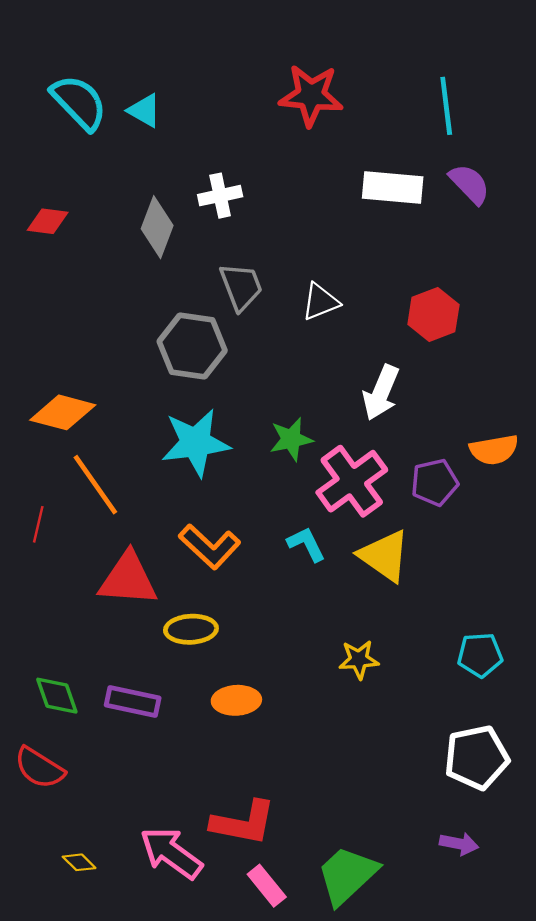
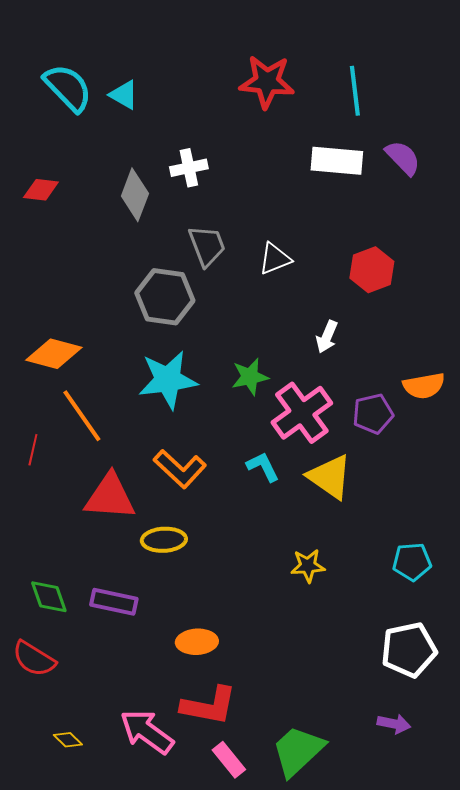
cyan line: (446, 106) -> (355, 91), moved
white arrow: (381, 393) -> (327, 337), size x0.7
orange ellipse: (236, 700) -> (197, 642), moved

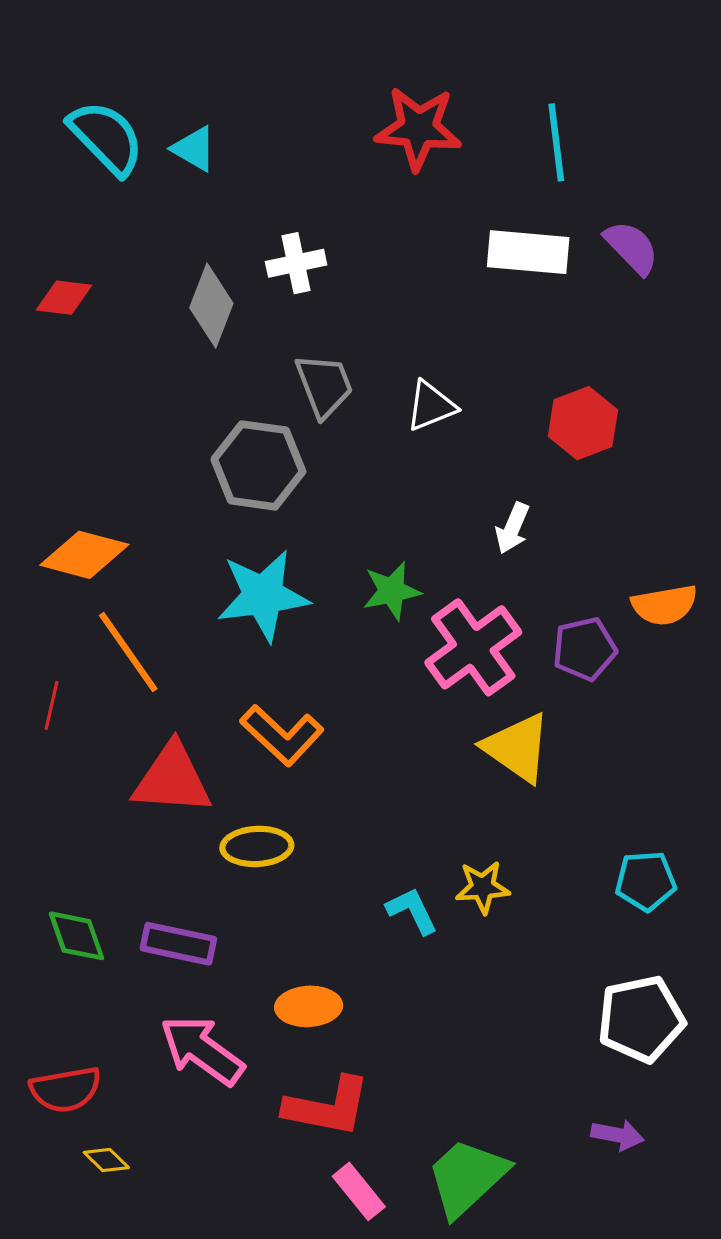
cyan L-shape: (263, 467) -> (412, 911), moved
red semicircle: (34, 659) -> (66, 1090), moved, turned -42
pink arrow: (147, 732) -> (202, 1050), moved

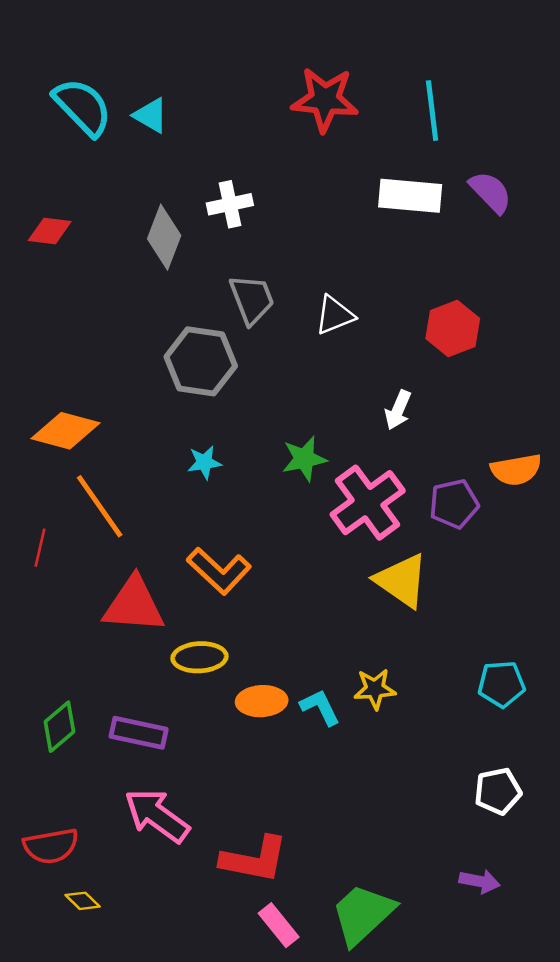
cyan star: (263, 596) -> (204, 462), size x0.5
green diamond: (77, 936) -> (59, 727), turned 69
orange ellipse: (309, 1006) -> (262, 701), moved
white pentagon: (641, 1019) -> (498, 791), size x0.7

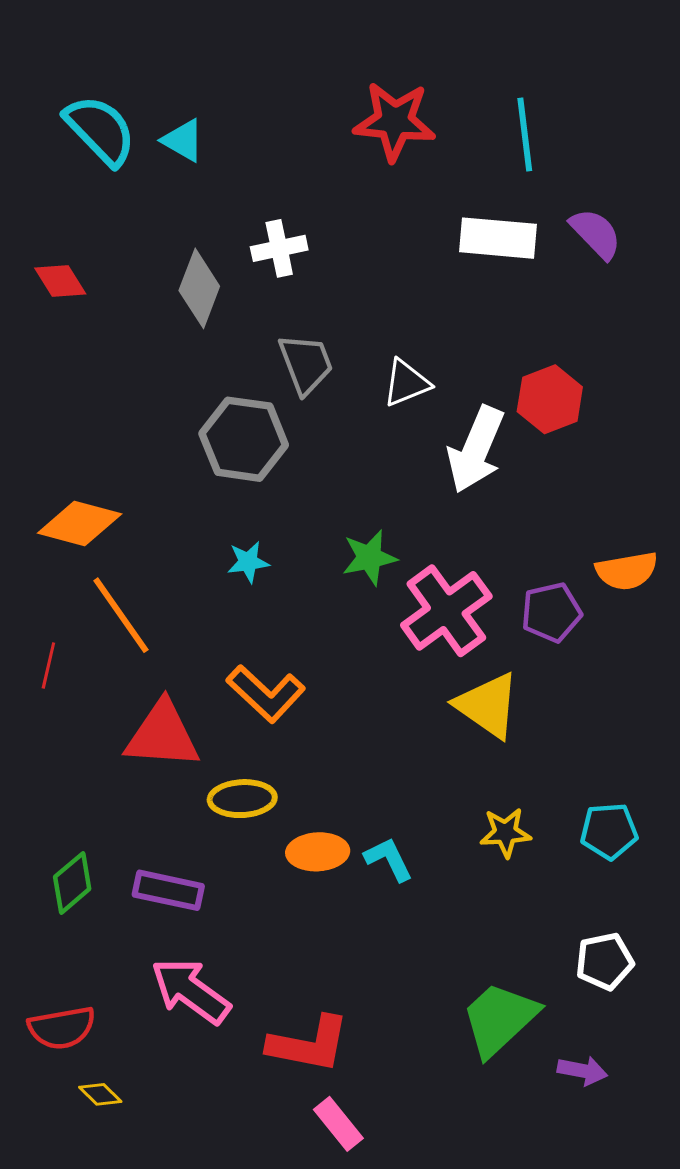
red diamond: (50, 231) -> (60, 281), turned 51
white arrow: (398, 410) -> (476, 450), moved, size x1.8
yellow star: (375, 689) -> (505, 833), moved
green trapezoid: (363, 914) -> (500, 1019), moved

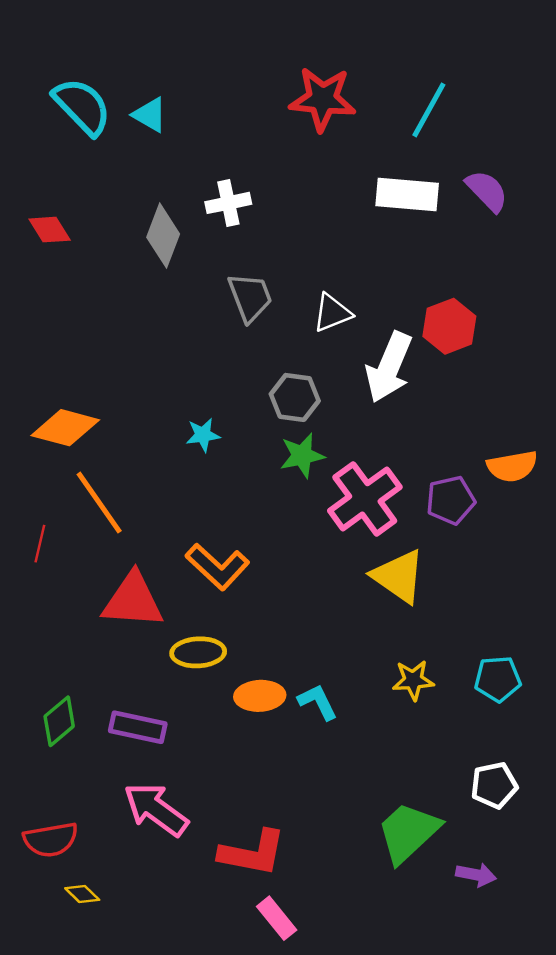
cyan line: (525, 135) -> (429, 110), turned 36
gray hexagon: (244, 439) -> (295, 397), moved, size x0.7
cyan star: (248, 562) -> (203, 435), moved

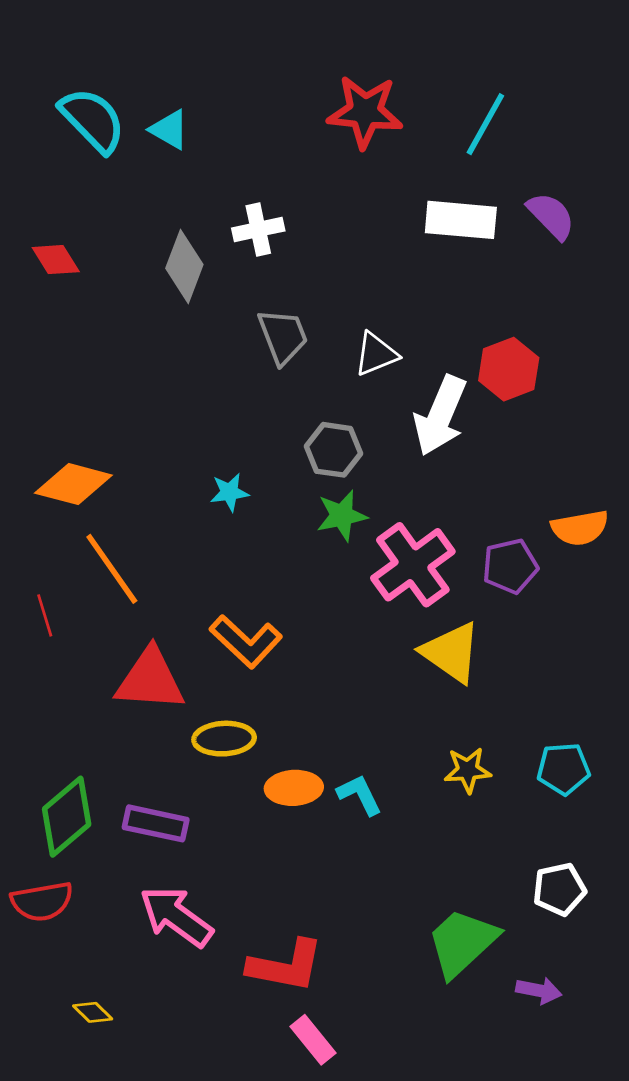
red line: (40, 544) -> (45, 615), turned -30
green diamond: (59, 721) -> (67, 817), size x1.4
red semicircle: (51, 840) -> (42, 901), moved

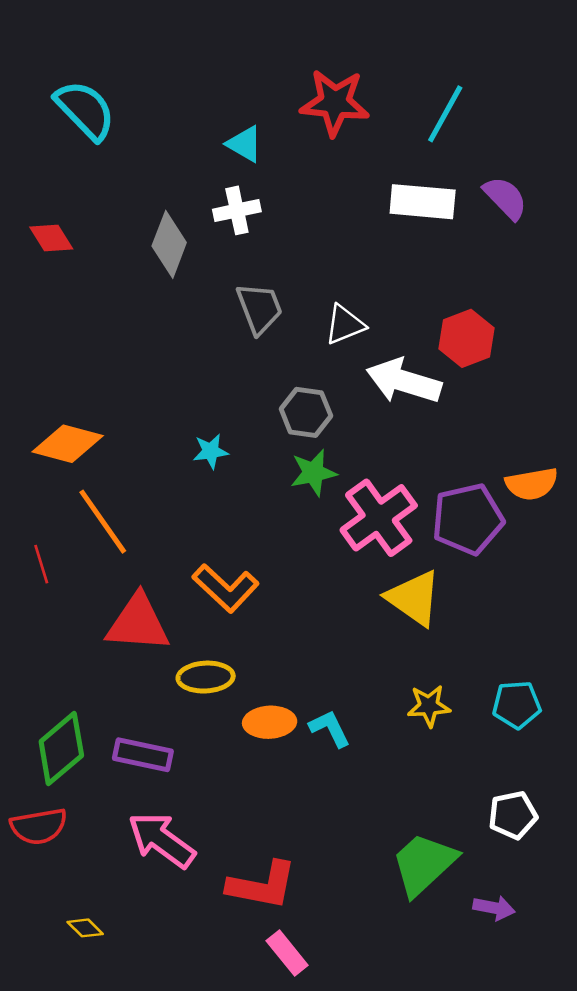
cyan triangle: (169, 130) -> (244, 144), moved
white arrow: (440, 416) -> (404, 381), turned 84
purple pentagon: (510, 566) -> (468, 519), size x1.4

